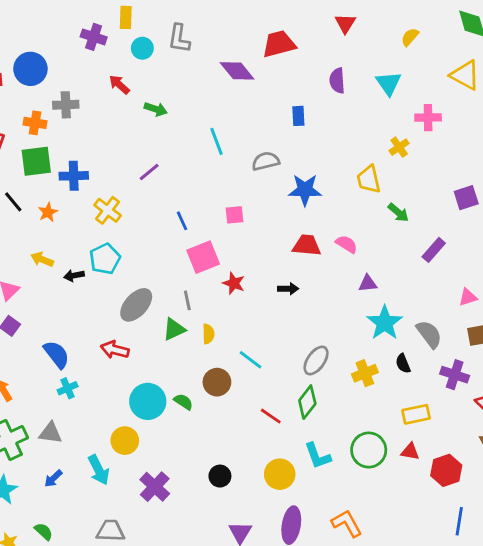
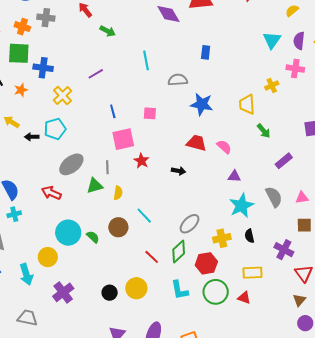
purple semicircle: (337, 81) -> (299, 41), moved
gray semicircle: (429, 334) -> (274, 197), moved
red hexagon: (446, 470) -> (206, 263), moved
yellow circle: (280, 474) -> (136, 288), moved

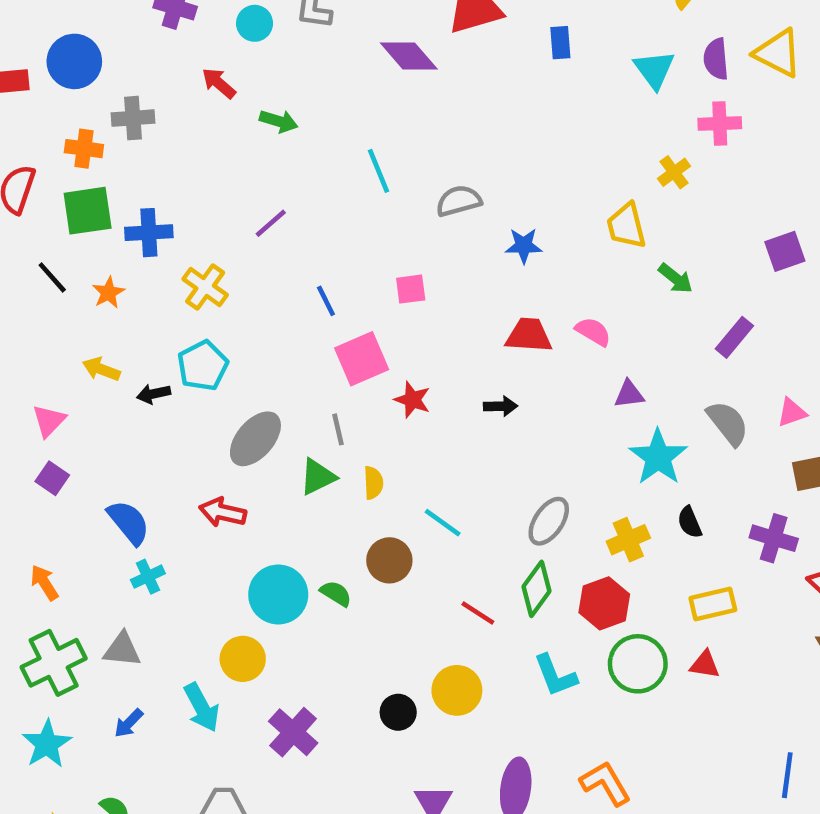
blue rectangle: (206, 52) -> (560, 43), moved
blue star: (202, 104) -> (524, 246), size x0.7

